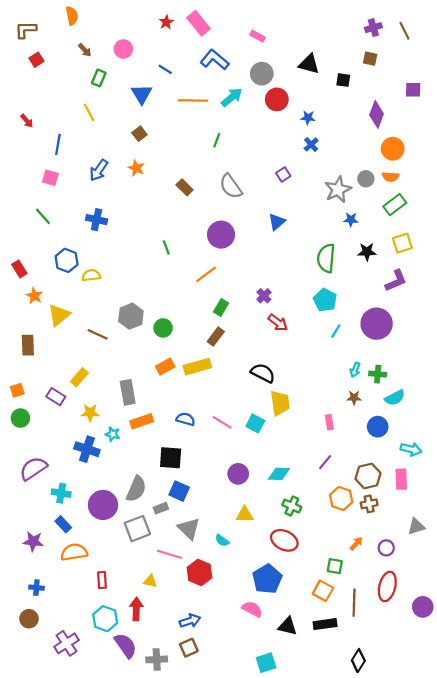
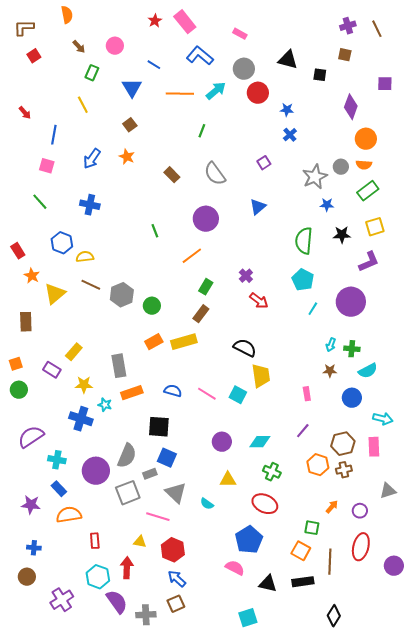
brown line: (98, 334) -> (91, 285), moved
red hexagon: (200, 573) -> (173, 550), moved
blue arrow: (190, 621) -> (177, 579), turned -120

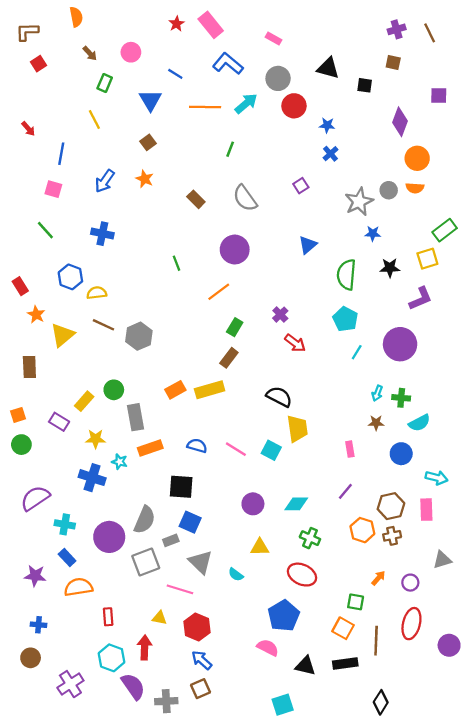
green rectangle: (368, 191) -> (445, 230), moved
blue triangle: (258, 207) -> (308, 245), moved
green circle: (152, 306) -> (114, 390), moved

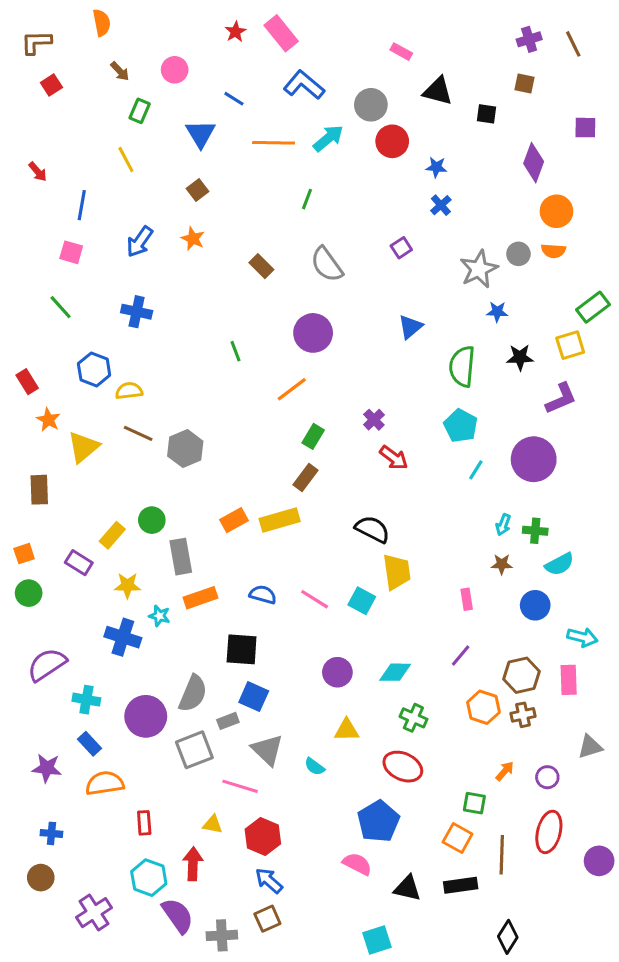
pink rectangle: (273, 39) -> (401, 52), moved

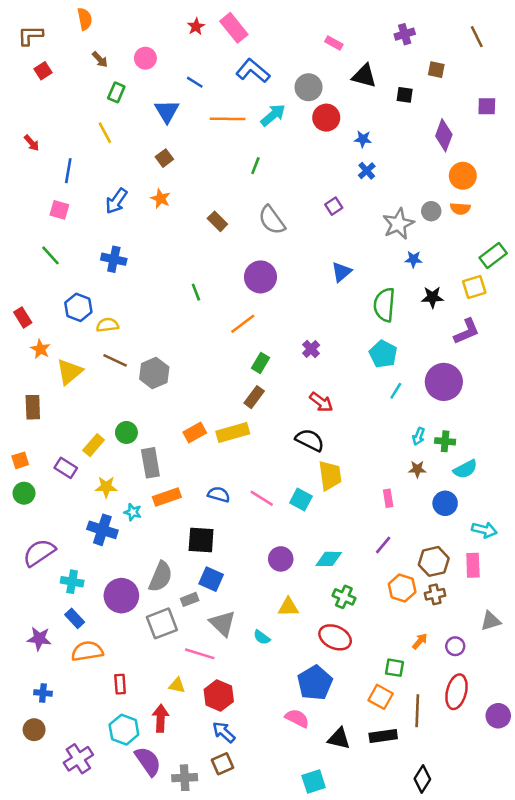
purple cross: (529, 39) -> (405, 34), moved
red arrow: (394, 458) -> (321, 402), moved

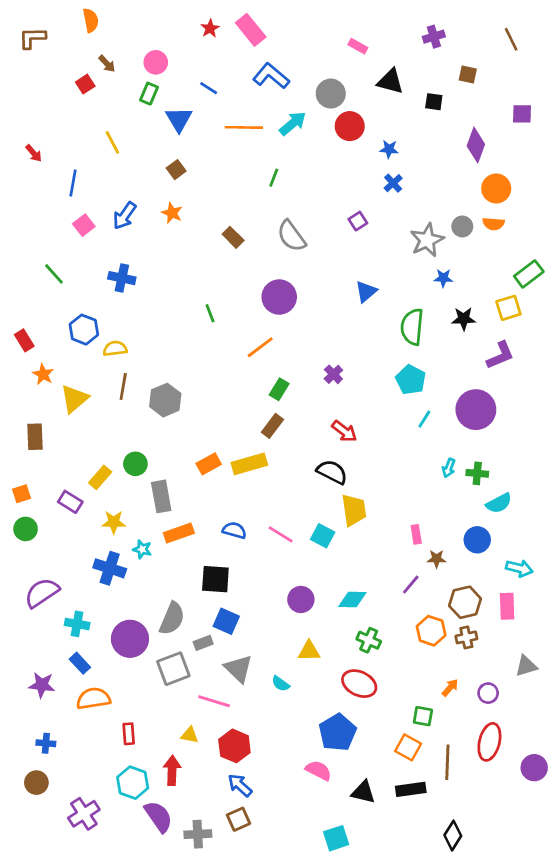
red square: (43, 71) -> (85, 84), moved
green rectangle: (116, 92) -> (149, 94), moved
pink square: (59, 210) -> (84, 225), moved, turned 36
brown line: (115, 360) -> (123, 387), turned 75
brown star: (417, 469) -> (437, 559), moved

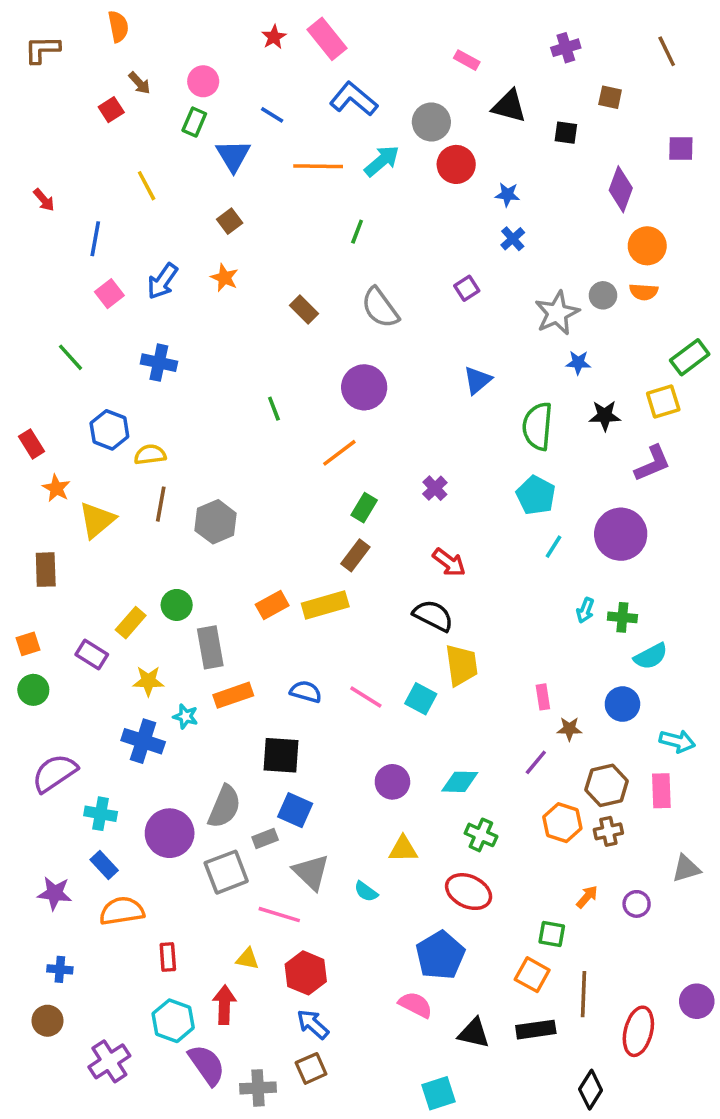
red ellipse: (489, 742) -> (638, 1031), moved

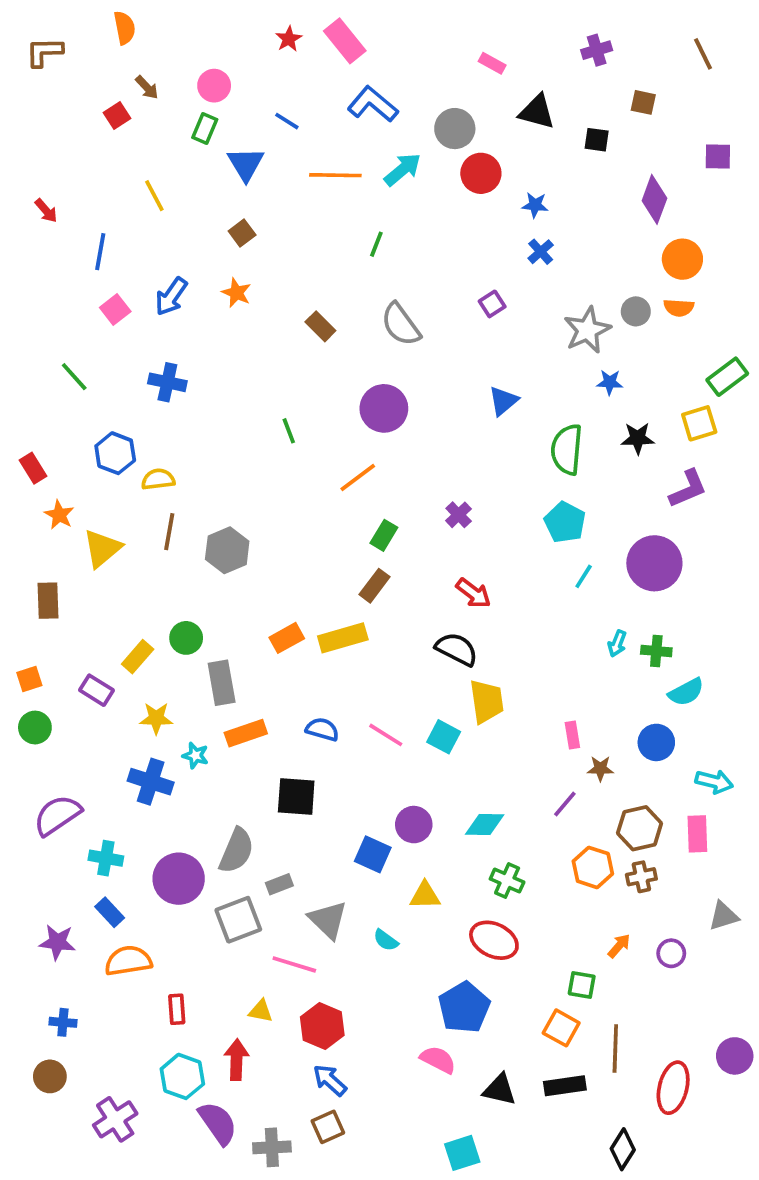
blue square: (295, 810) -> (373, 854), moved

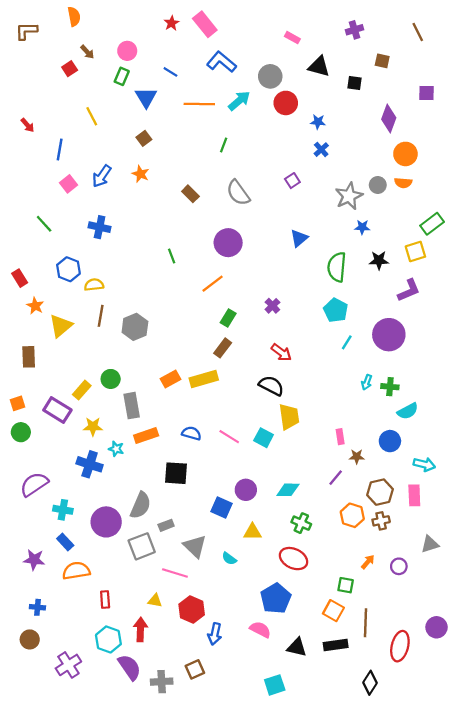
purple rectangle: (97, 690) -> (57, 410), size x1.4
blue arrow: (330, 1080) -> (215, 634), moved, turned -120

